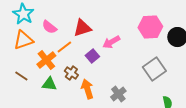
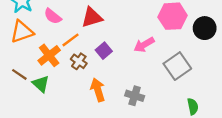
pink arrow: (111, 42) -> (144, 45), moved
brown cross: (71, 73) -> (79, 61), moved
green triangle: (49, 84) -> (41, 84), moved, turned 35
gray cross: (118, 94) -> (135, 96), turned -35

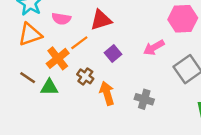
pink semicircle: (53, 16) -> (61, 19), turned -30
brown cross: (79, 61) -> (85, 76), moved
green triangle: (41, 84) -> (49, 87), turned -42

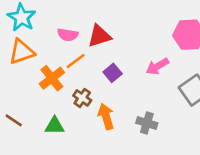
pink semicircle: (61, 19) -> (68, 35), moved
brown line: (28, 78) -> (14, 120), moved
green triangle: (49, 87) -> (55, 126), moved

